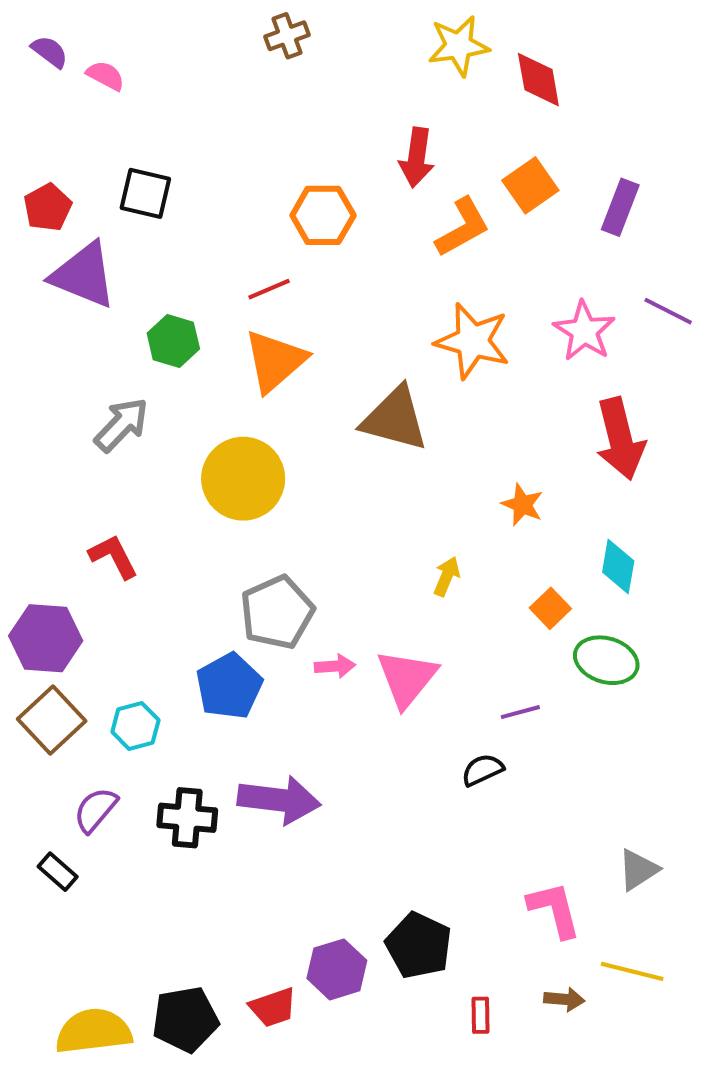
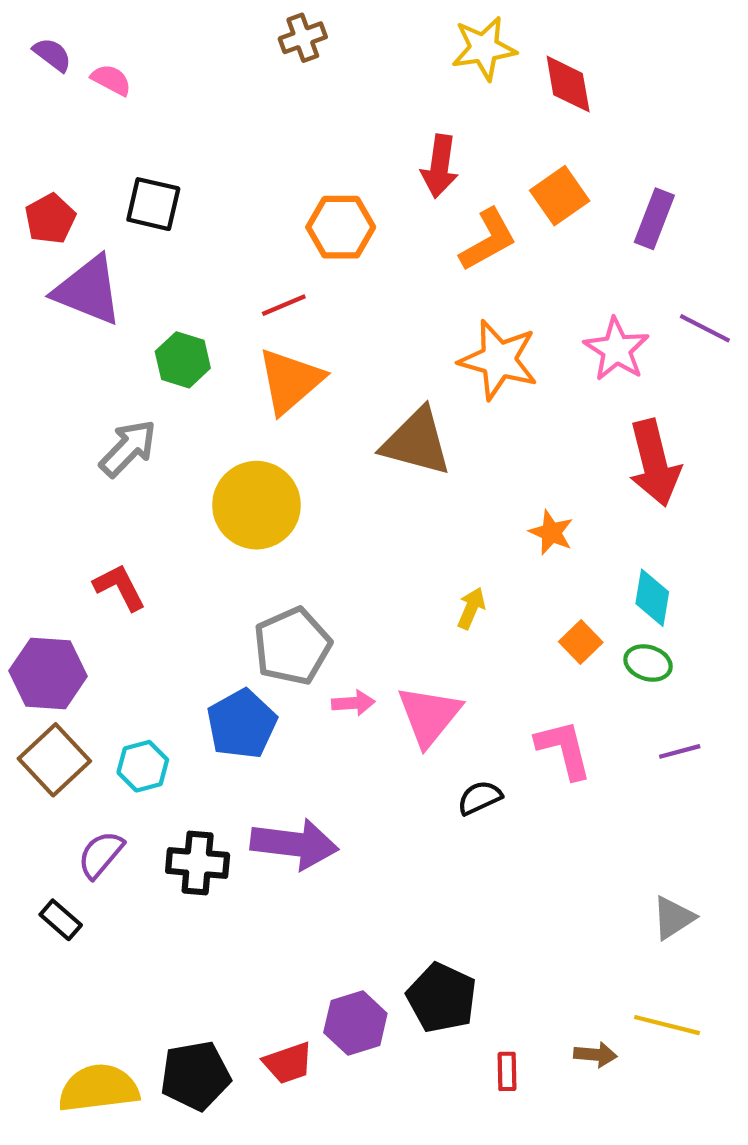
green ellipse: (606, 660) -> (648, 663), moved, size x0.7
purple line: (520, 712) -> (680, 751), moved
black semicircle: (483, 770) -> (480, 798), moved
pink L-shape: (554, 910) -> (564, 749), moved

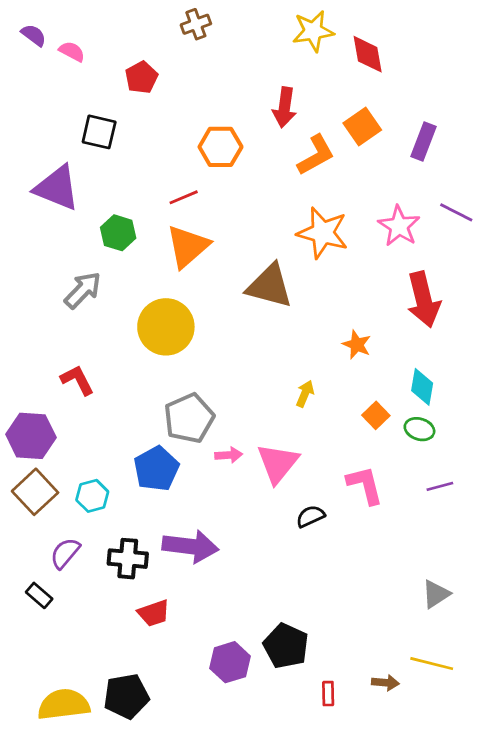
red pentagon: (50, 219) -> (141, 77), moved
red trapezoid: (288, 1063) -> (154, 613), moved

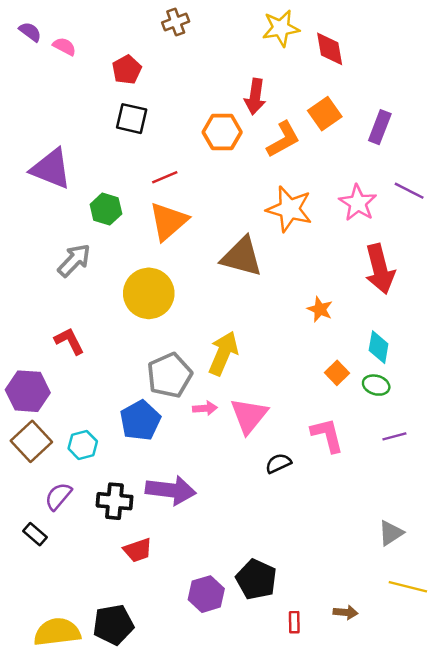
black square: (99, 132) -> (132, 119), moved
orange hexagon: (220, 147) -> (222, 132), moved
yellow arrow: (305, 394) -> (223, 353), moved, size x1.8
yellow line: (432, 664) -> (408, 587), moved

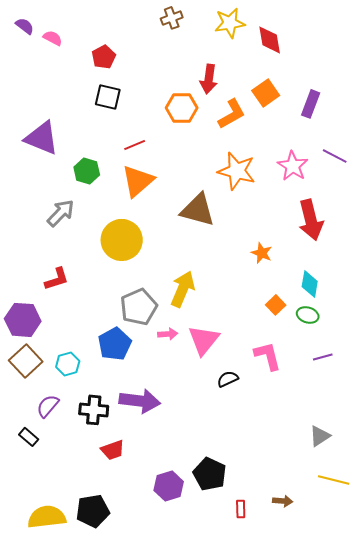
brown cross: (176, 22) -> (172, 18), moved
red L-shape: (69, 341) -> (57, 279), turned 100

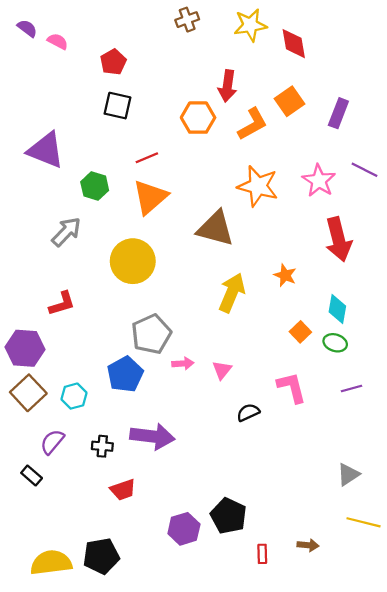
yellow arrow: (183, 289) -> (232, 293), moved
pink triangle: (204, 340) -> (222, 370), size x0.6
black cross: (94, 410) -> (102, 446), size x0.7

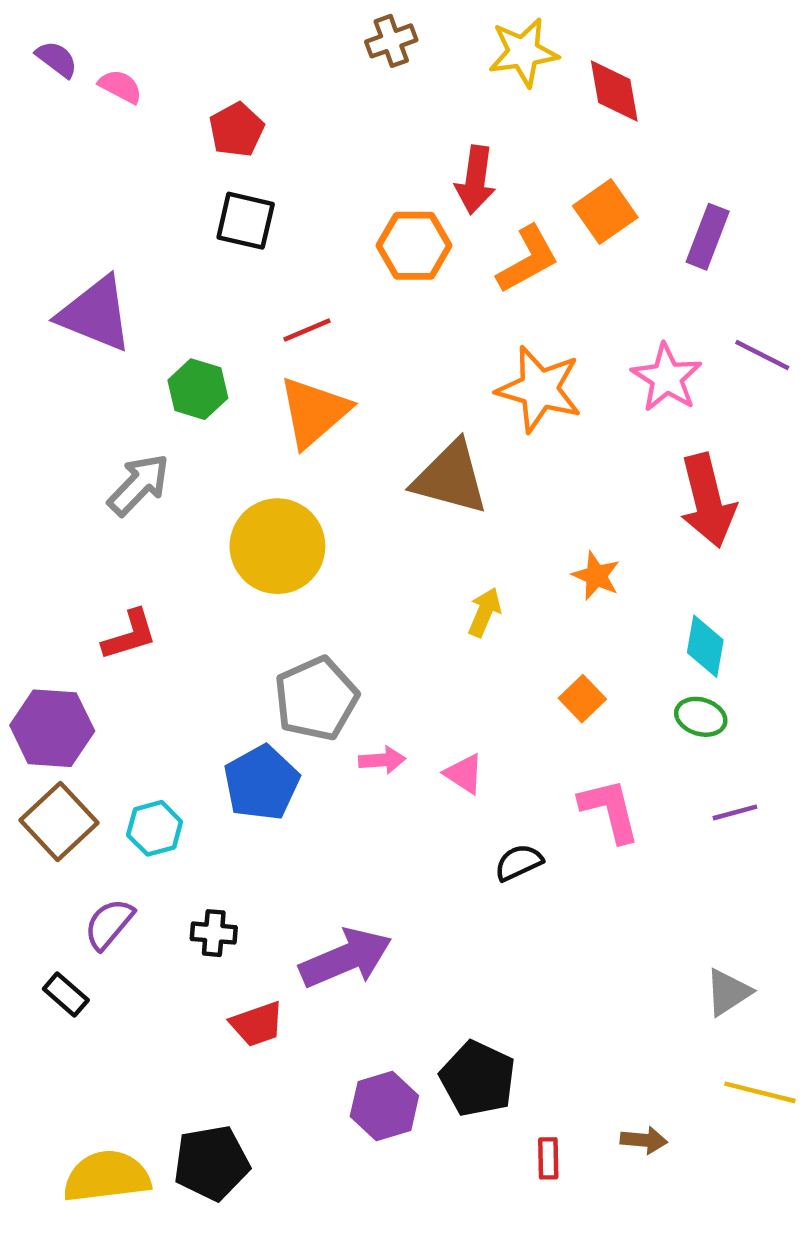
yellow arrow: (232, 293) -> (485, 612), size x0.6
orange square: (300, 332) -> (582, 699), moved
pink triangle: (222, 370) -> (464, 774), turned -36
purple arrow: (152, 436) -> (346, 958), moved, turned -30

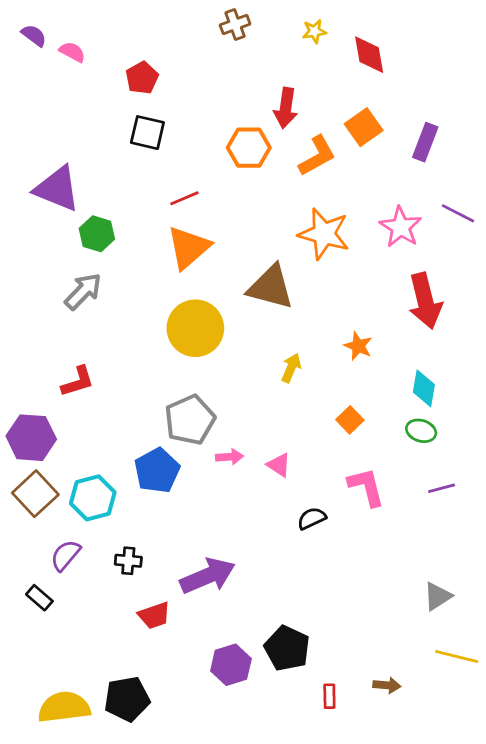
yellow star: (523, 52) -> (314, 31), size x0.6
green hexagon: (198, 389) -> (97, 234), moved
yellow circle: (277, 546) -> (195, 328), moved
cyan hexagon: (155, 828) -> (93, 498), size x1.4

